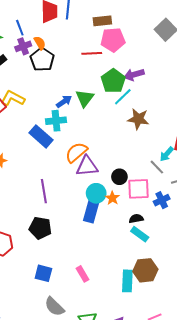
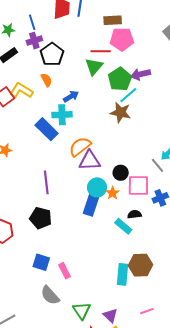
orange semicircle: (40, 43) -> (46, 80), moved
green triangle: (85, 98) -> (94, 67), moved
brown star: (138, 119) -> (121, 112), moved
cyan rectangle: (140, 234) -> (123, 226), moved
pink rectangle: (82, 274) -> (65, 271), moved

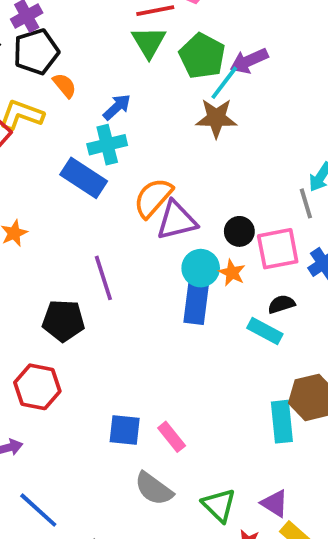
black pentagon: (52, 54) -> (36, 52), moved, turned 30
purple arrow: (140, 74) -> (249, 61), moved
gray line: (158, 165) -> (306, 203), turned 35
black pentagon: (41, 218) -> (63, 321), moved

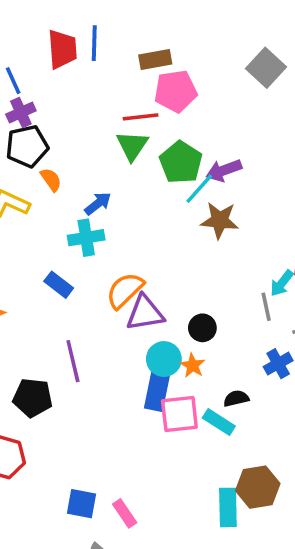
brown star: (216, 118) -> (220, 220), moved
blue rectangle: (84, 178) -> (59, 285), moved, size x0.7
pink square: (278, 249) -> (179, 414), moved

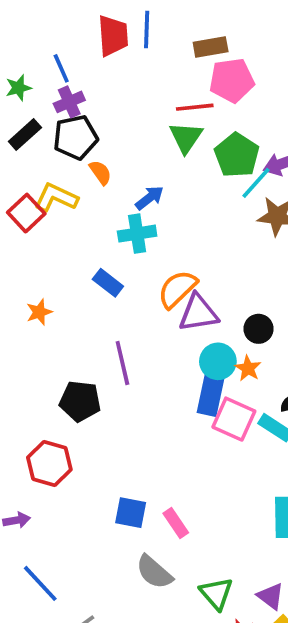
pink square: (179, 414) -> (234, 419), turned 30

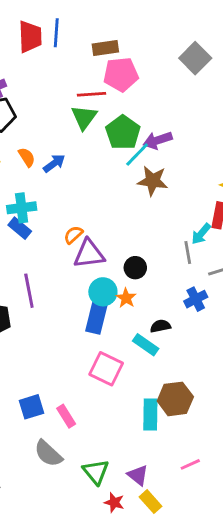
orange semicircle: (100, 172) -> (27, 157), moved
cyan cross: (137, 234) -> (22, 208), moved
orange semicircle: (177, 289) -> (73, 235), size x0.6
pink square: (234, 419) -> (106, 369), moved
blue square: (131, 513) -> (31, 407), turned -30

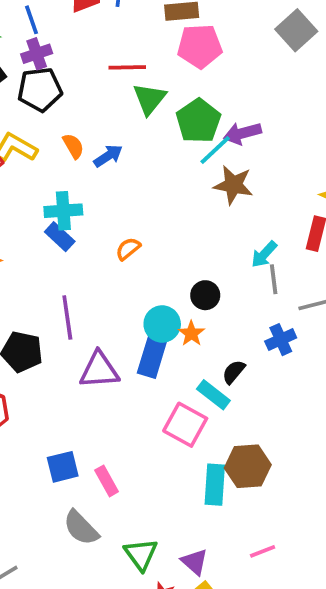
red line: (92, 94) -> (127, 67), moved
cyan arrow: (201, 234) -> (264, 254), moved
purple triangle: (89, 254) -> (99, 370), moved
black semicircle: (160, 326) -> (234, 372), turned -42
pink square: (106, 369) -> (185, 425), moved

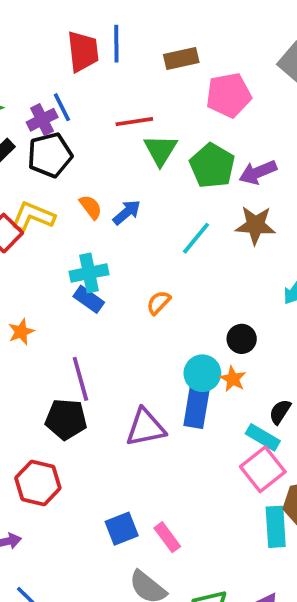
blue line: (31, 20) -> (62, 107), moved
pink pentagon: (200, 46) -> (229, 95), moved
cyan line: (215, 150) -> (196, 238), moved
purple line: (67, 318) -> (80, 379), moved
pink square: (185, 425) -> (263, 469), moved, turned 30

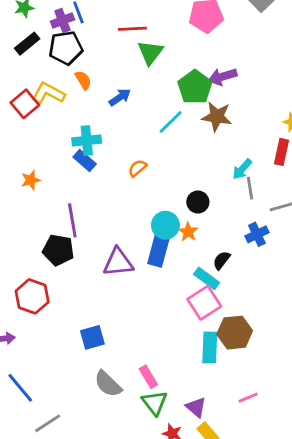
green pentagon: (212, 166) -> (195, 87), moved
orange semicircle: (91, 207) -> (83, 80), moved
pink rectangle: (167, 537) -> (148, 377), moved

